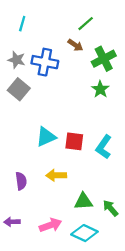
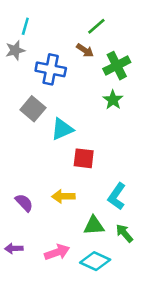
gray star: (17, 60) -> (15, 50), moved, turned -30
gray square: (19, 89) -> (33, 109), moved
cyan triangle: (46, 137) -> (62, 129), moved
cyan L-shape: (104, 147) -> (117, 196), moved
purple semicircle: (21, 181) -> (24, 203), turned -36

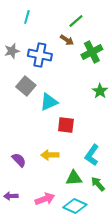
cyan line: (25, 26) -> (27, 17), moved
gray star: (15, 50) -> (12, 51), moved
green star: (113, 100) -> (100, 91), moved

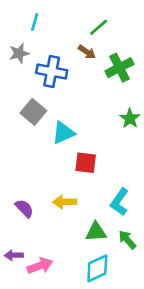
gray star: (12, 51) -> (19, 53), moved
pink arrow: (45, 199) -> (40, 266), moved
cyan diamond: (75, 206) -> (97, 268), turned -50

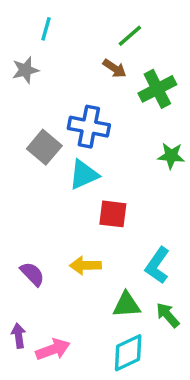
blue cross: (52, 72) -> (89, 127), moved
green star: (130, 118) -> (171, 156), turned -30
purple arrow: (14, 255) -> (19, 336), turned 84

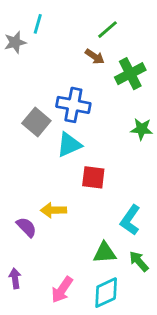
gray star: (25, 70) -> (15, 42), moved
yellow arrow: (85, 265) -> (53, 210), moved
pink arrow: (53, 349) -> (62, 290), moved, turned 144

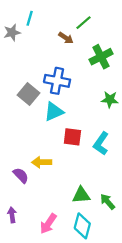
brown arrow: (95, 57) -> (66, 38), moved
cyan L-shape: (130, 220) -> (101, 143), moved
cyan diamond: (106, 293) -> (82, 226), turned -50

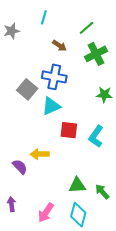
cyan line: (30, 18) -> (44, 17), moved
green line: (83, 23) -> (87, 28), moved
brown arrow: (66, 38) -> (59, 46), moved

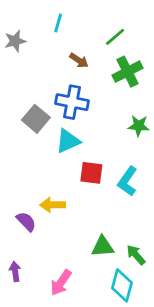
cyan diamond: (78, 215) -> (122, 285), moved

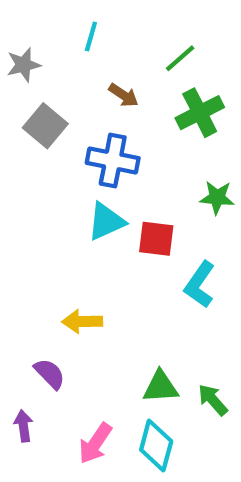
gray square: (36, 119) -> (45, 126), moved
red square: (91, 173) -> (156, 239), moved
purple semicircle: (26, 222) -> (50, 374), moved
cyan diamond: (122, 285) -> (156, 445), moved

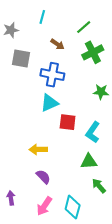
gray square: (45, 126) -> (21, 58), turned -30
red square: (156, 239) -> (68, 122), moved
purple semicircle: (50, 374) -> (43, 177), moved
green triangle: (161, 387) -> (89, 162), moved

